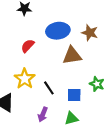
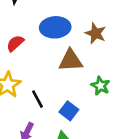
green star: (97, 84) -> (100, 86), moved
blue square: (74, 95) -> (69, 111), turned 32

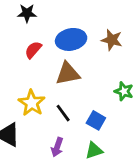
red semicircle: (15, 43) -> (33, 50), moved
brown triangle: (71, 60) -> (68, 74), moved

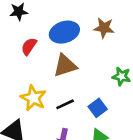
black line: (63, 113) -> (65, 104), turned -72
blue square: (96, 120) -> (98, 108), turned 30

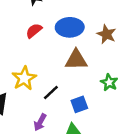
brown triangle: (65, 65) -> (76, 60), moved
black line: (65, 104) -> (51, 92), turned -35

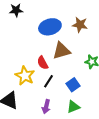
red semicircle: (34, 31) -> (43, 63), moved, turned -64

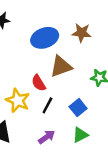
purple arrow: (46, 107) -> (47, 137), turned -136

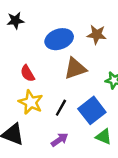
red semicircle: (39, 83) -> (28, 73), moved
blue square: (78, 108) -> (92, 110), size x1.5
green triangle: (80, 135) -> (104, 137), moved, turned 49

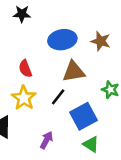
black line: (61, 108) -> (58, 97), moved
purple arrow: (60, 140) -> (46, 140), turned -36

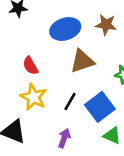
black line: (58, 97) -> (70, 101), moved

